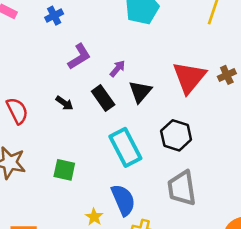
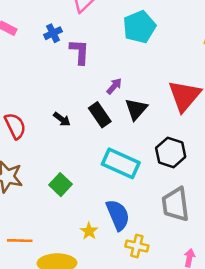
purple L-shape: (79, 57) -> (79, 52), moved, turned -56
cyan rectangle: (125, 147) -> (121, 163), turned -39
green square: (64, 170) -> (61, 185), turned 30

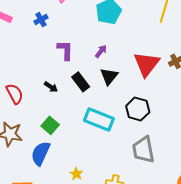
purple L-shape: (79, 52) -> (65, 50), moved
purple arrow: (114, 86) -> (101, 51), moved
green square: (61, 185) -> (50, 125), moved
blue semicircle: (118, 215) -> (41, 153), moved, turned -130

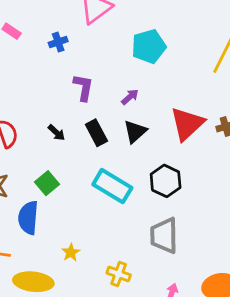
blue semicircle: (41, 153) -> (28, 218), turned -30

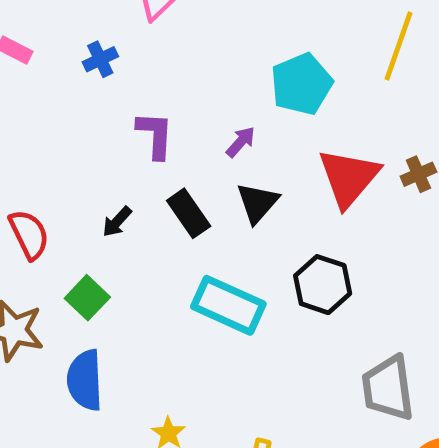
cyan pentagon: (149, 46) -> (301, 84), moved
black arrow: (57, 133) -> (117, 222), turned 96
green square: (47, 183) -> (87, 298), moved
gray trapezoid: (164, 236) -> (388, 388), moved

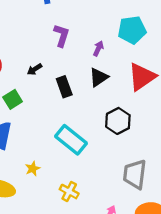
purple arrow: (241, 142) -> (98, 48), turned -32
black rectangle: (189, 213) -> (64, 87), moved
cyan rectangle: (228, 305) -> (71, 140), moved

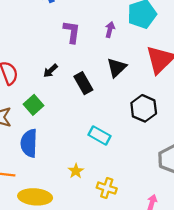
purple arrow: (98, 48) -> (110, 30), moved
cyan rectangle: (71, 140) -> (100, 135), size x0.7
yellow star: (33, 169) -> (76, 171), moved

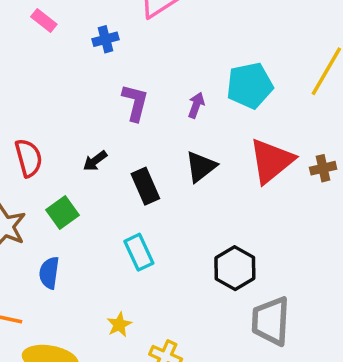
black hexagon: (144, 108) -> (235, 268), moved
cyan rectangle: (100, 135) -> (139, 252), moved, turned 30
blue semicircle: (29, 143) -> (49, 273), size x0.7

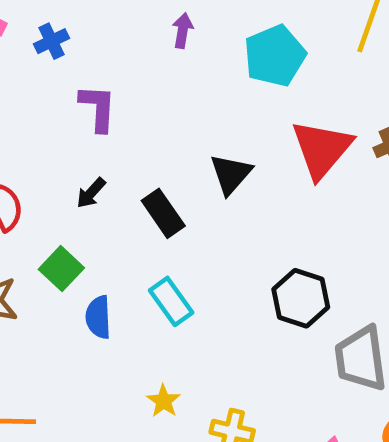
blue cross: (106, 39) -> (52, 41), moved
purple L-shape: (135, 103) -> (98, 108), moved
purple arrow: (196, 105) -> (183, 31), moved
blue semicircle: (49, 273) -> (98, 317), moved

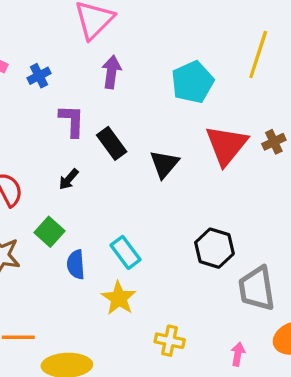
purple arrow: (183, 31) -> (111, 72), moved, size x1.4
black rectangle: (163, 213) -> (112, 143), moved
yellow star: (164, 401) -> (119, 298), moved, size x1.5

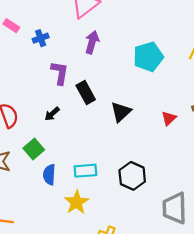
red triangle: (226, 145) -> (169, 118), moved, size x0.5
black hexagon: (214, 248) -> (132, 176), moved
cyan rectangle: (125, 252) -> (85, 171), turned -65

